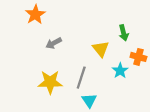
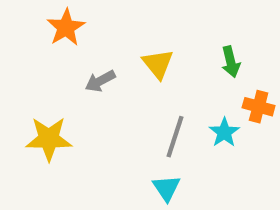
yellow triangle: (101, 49) -> (158, 64), moved
gray line: (81, 78) -> (175, 137), moved
yellow star: (50, 82) -> (49, 139), moved

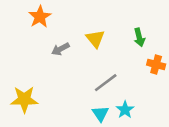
cyan star: (224, 132) -> (125, 110), moved
gray line: (175, 137) -> (106, 83), turned 35
yellow star: (49, 139) -> (24, 99), moved

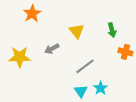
gray arrow: (60, 49) -> (52, 49), moved
yellow star: (24, 99) -> (20, 57), moved

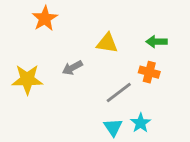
green arrow: (112, 30) -> (157, 42), turned 104
yellow triangle: (77, 31) -> (107, 43), turned -42
orange cross: (125, 52) -> (149, 72), moved

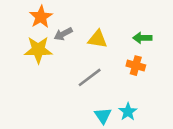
gray arrow: (72, 68) -> (63, 34), moved
yellow star: (27, 79) -> (38, 50), moved
gray line: (119, 92) -> (90, 77), moved

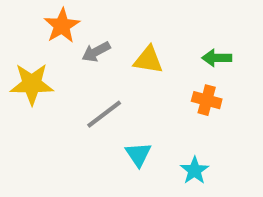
yellow star: (38, 50) -> (32, 84), moved
gray line: (90, 77) -> (104, 114), moved
cyan triangle: (103, 116) -> (138, 154), moved

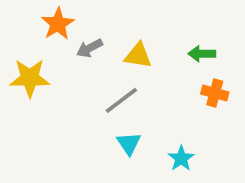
orange cross: (207, 100) -> (215, 93), moved
gray line: (104, 114) -> (121, 100), moved

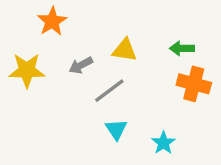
gray arrow: (90, 48) -> (81, 65), moved
orange cross: (215, 93) -> (194, 84), size x1.4

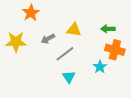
cyan star: (163, 143) -> (100, 67), moved

